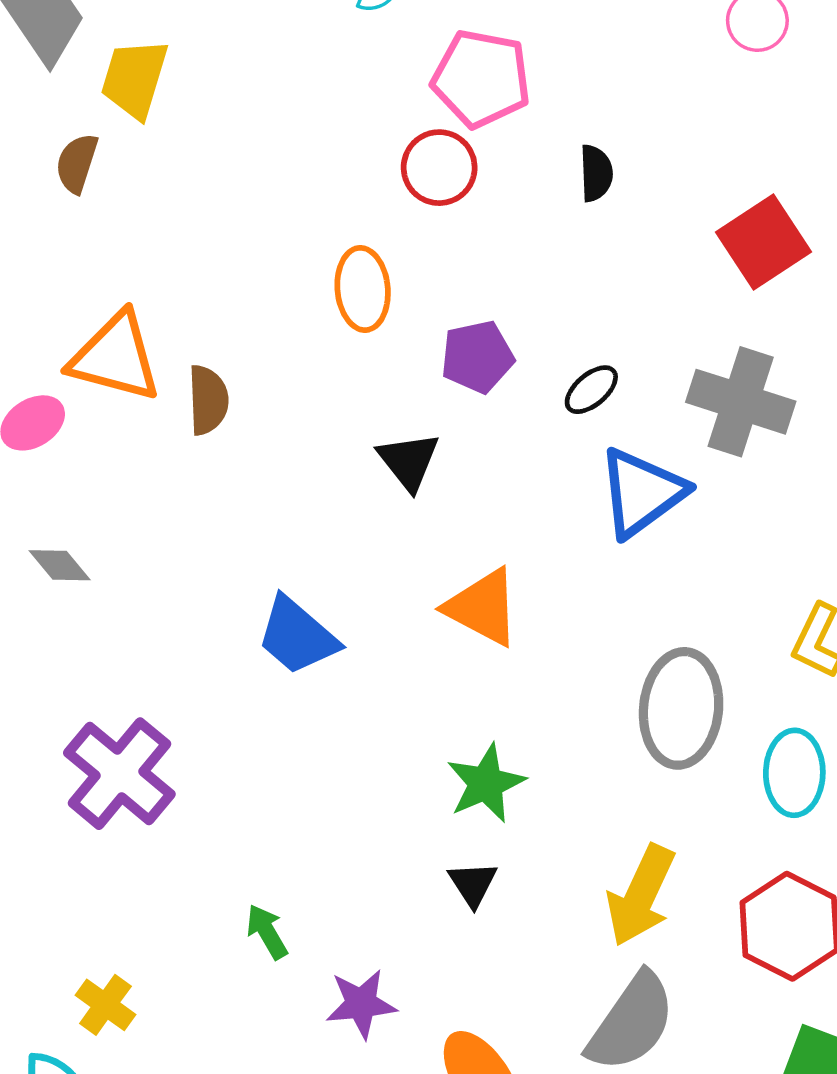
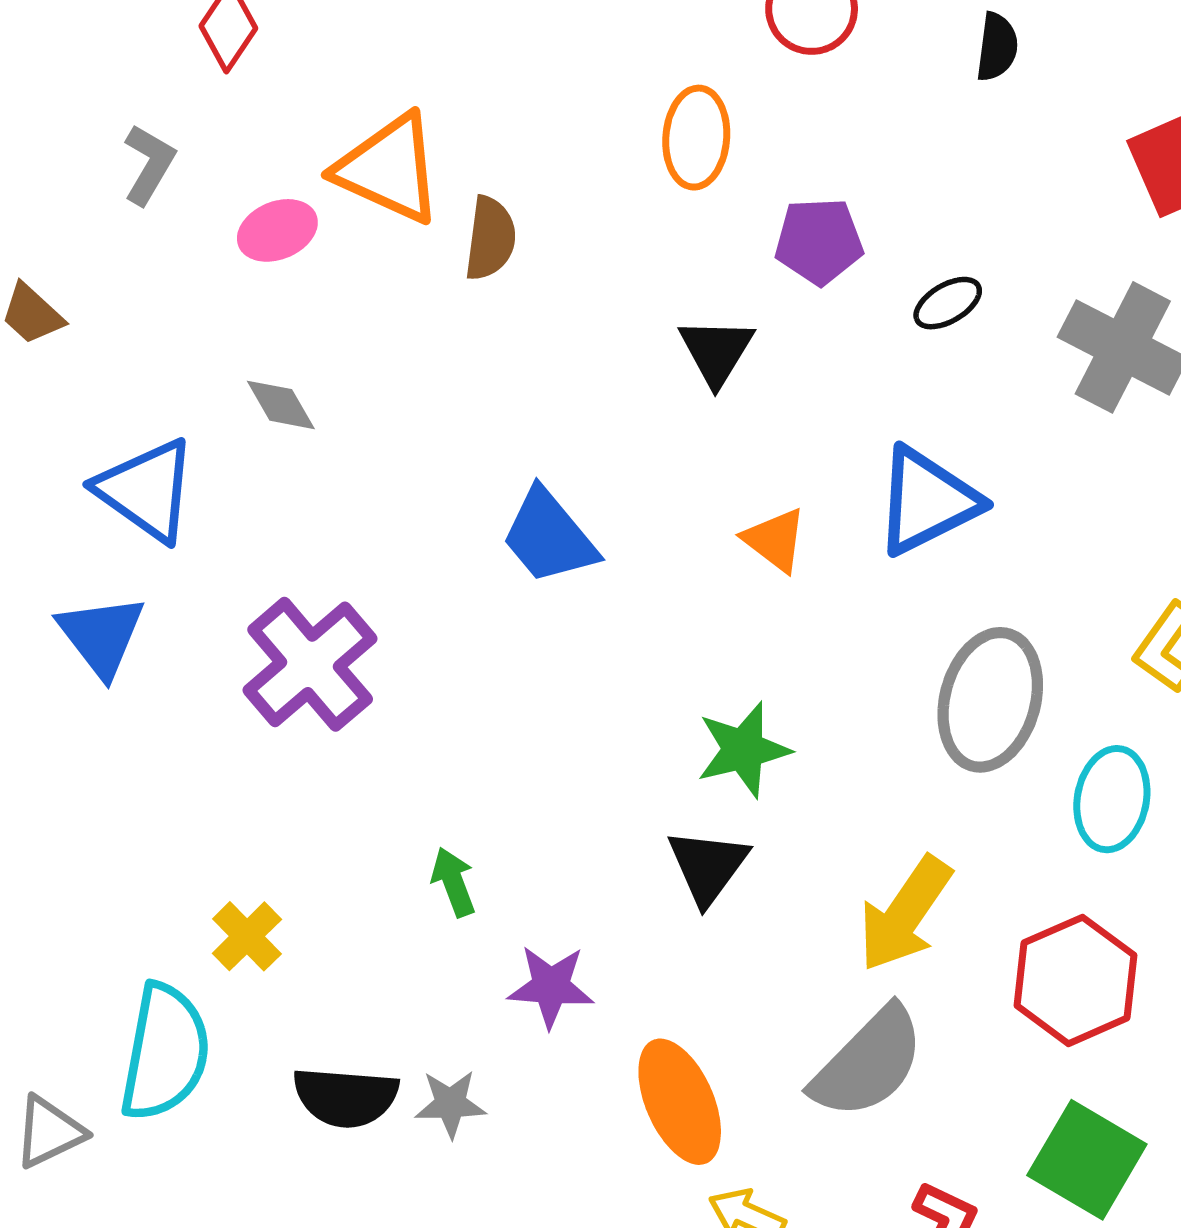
blue triangle: (642, 492) -> (927, 501), moved
orange triangle: (483, 607) -> (775, 540), size x0.7
black triangle: (473, 884) -> (708, 866), size x1.4

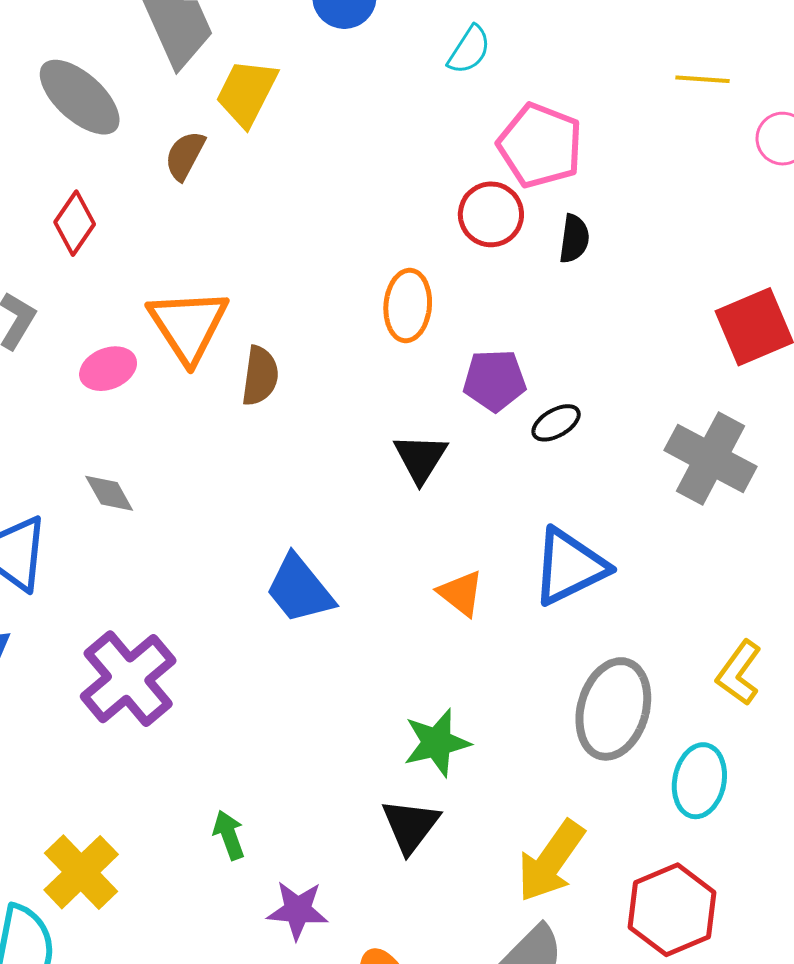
black semicircle: (997, 47) -> (574, 239), moved
orange triangle: (389, 169) -> (188, 325), turned 32
black ellipse: (948, 303) -> (556, 423), moved
yellow cross: (247, 936) -> (81, 872), size x1.5

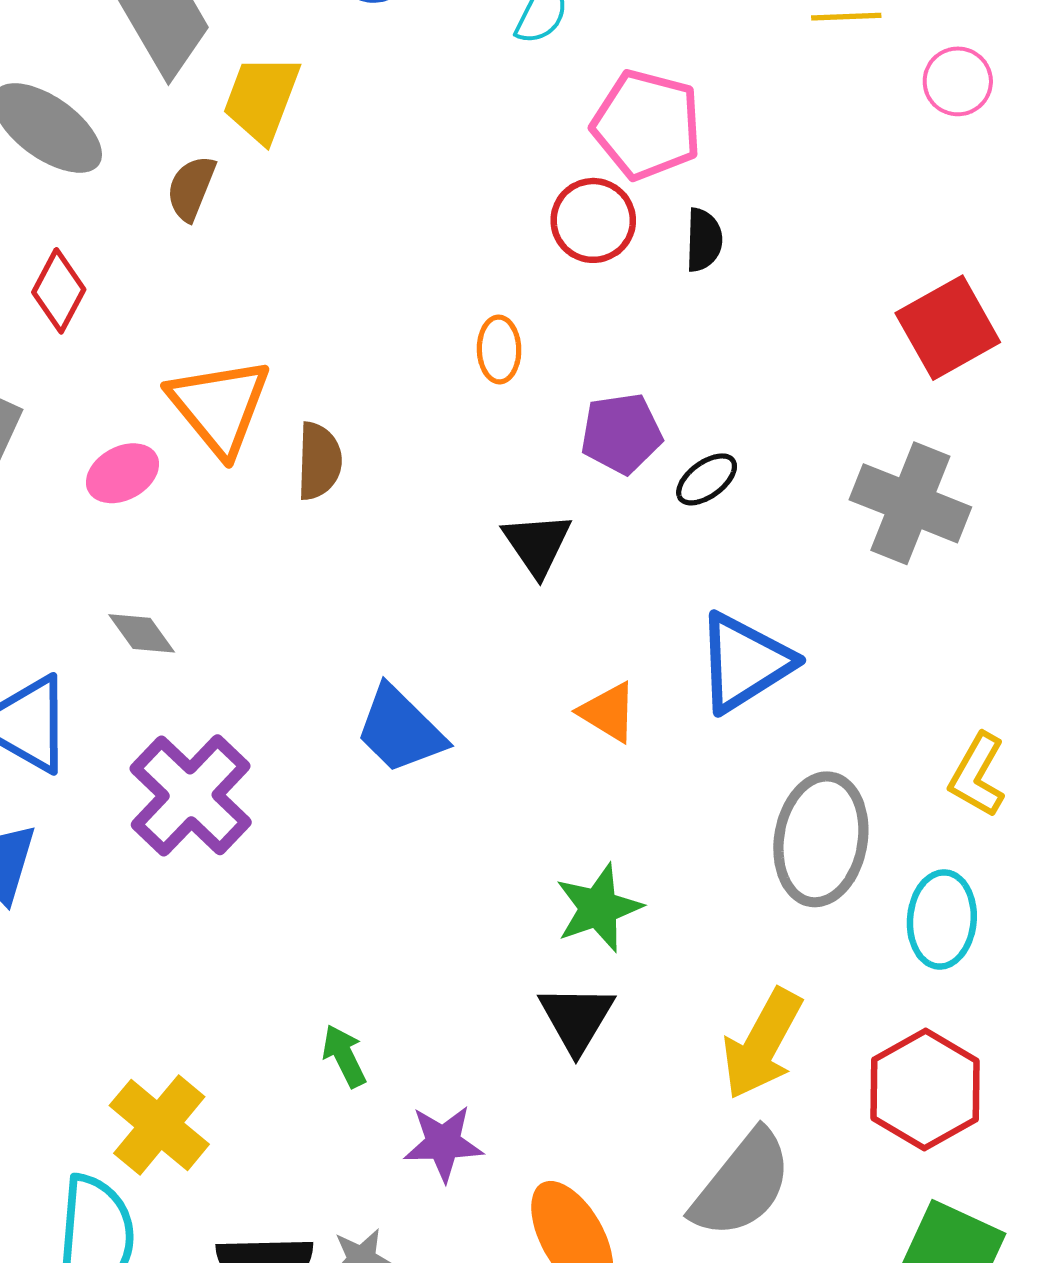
orange ellipse: (408, 305) -> (499, 349), size x0.7
purple cross: (128, 679) -> (191, 795), moved

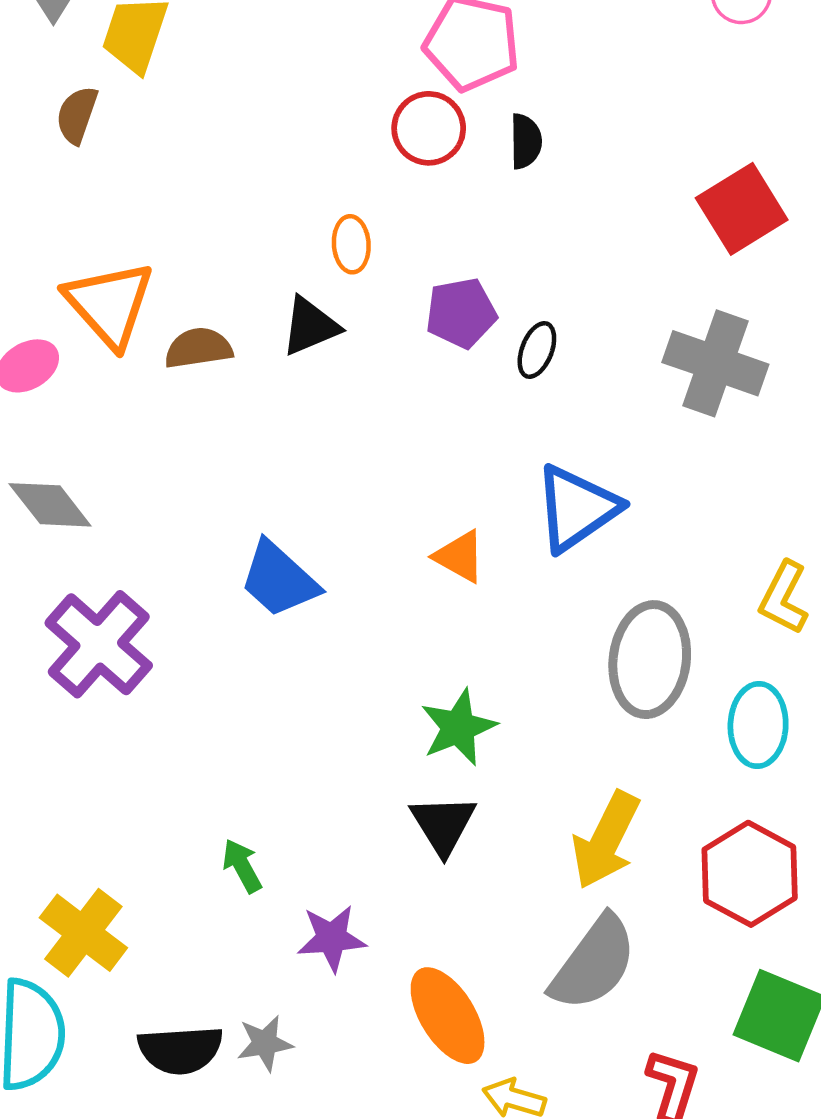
brown semicircle: (319, 461) -> (198, 348), turned -98
black ellipse: (707, 479) -> (537, 350), turned -30
black triangle: (537, 544) -> (310, 326), moved, turned 44
gray diamond: (142, 633) -> (50, 505), size x1.4

